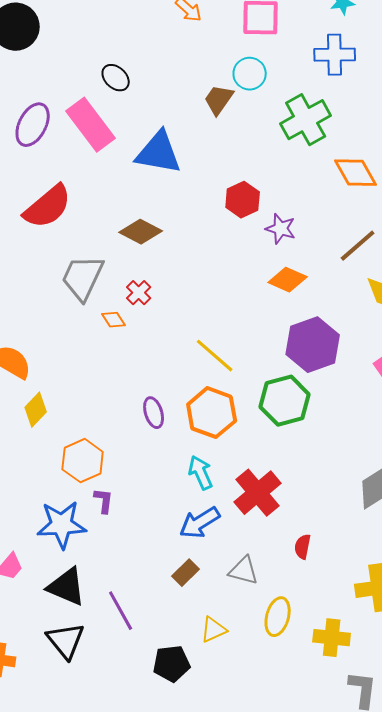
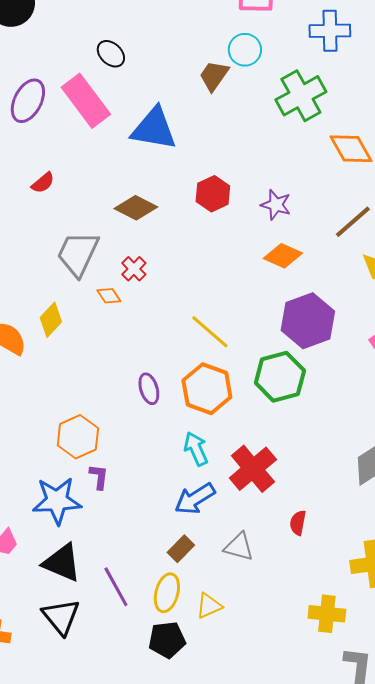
red hexagon: (243, 200) -> (213, 194), moved
red semicircle: (48, 207) -> (43, 183), size x0.5
yellow diamond: (36, 410) -> (51, 320), moved
yellow ellipse: (278, 617) -> (167, 593), moved

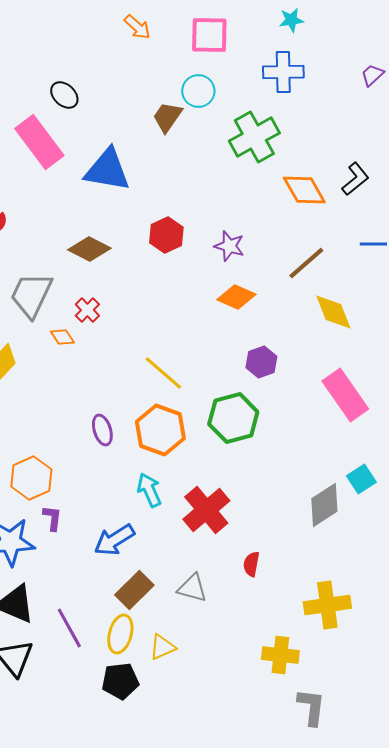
purple hexagon: (308, 321) -> (261, 362), size x0.6
blue arrow: (195, 499) -> (114, 540), moved
brown rectangle: (181, 549) -> (134, 590), size x1.4

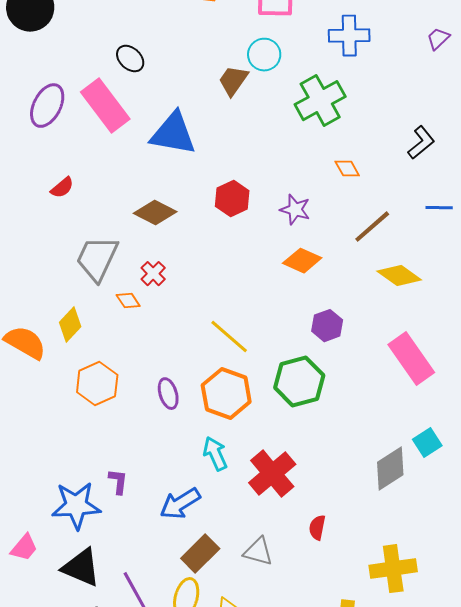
orange diamond: (304, 190) -> (347, 169), moved, size x0.6
yellow diamond: (333, 312) -> (399, 276), turned -33
orange hexagon: (31, 478) -> (97, 384), moved

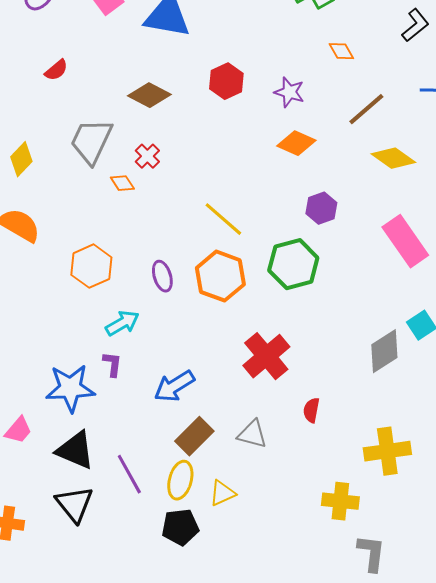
yellow diamond: (70, 325) -> (21, 159), moved
cyan arrow: (215, 454) -> (122, 323), moved, turned 84

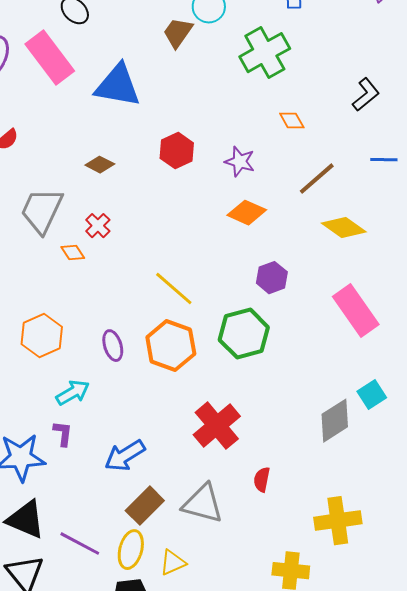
brown diamond: (149, 95) -> (100, 165), size x0.7
gray triangle: (252, 434) -> (203, 504), size x1.4
purple line: (129, 474) -> (80, 544), turned -33

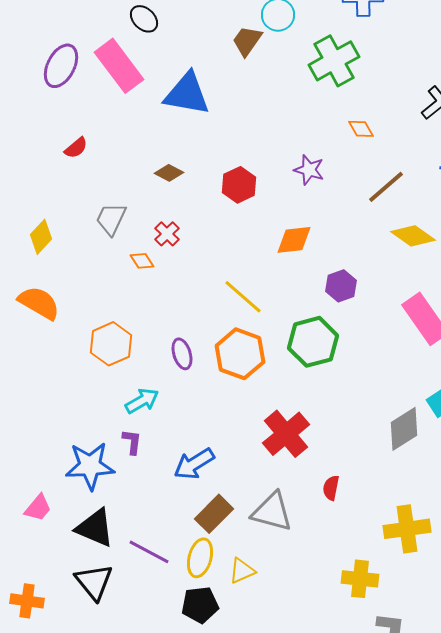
red hexagon: (177, 151) -> (239, 185), moved
gray trapezoid: (42, 211) -> (111, 219), size x0.7
orange diamond: (247, 213) -> (294, 240), moved, turned -30

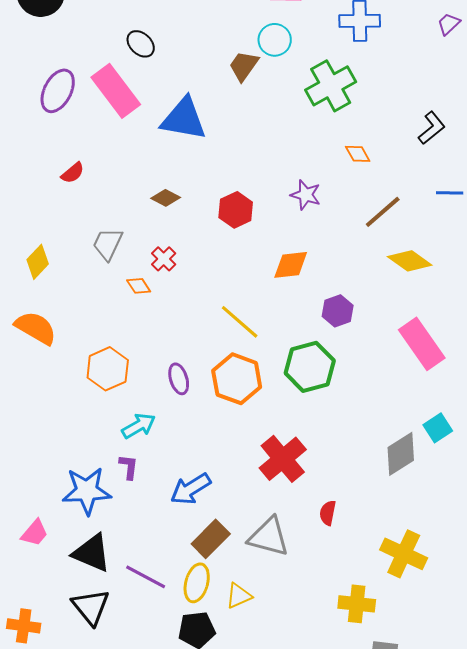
yellow cross: (407, 529) -> (404, 554), turned 33

